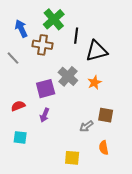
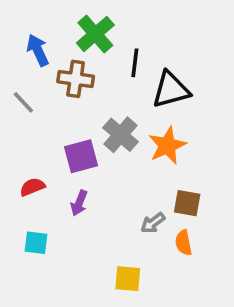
orange star: (94, 82) -> (167, 146), size x1.5
orange semicircle: (104, 148) -> (183, 243), moved

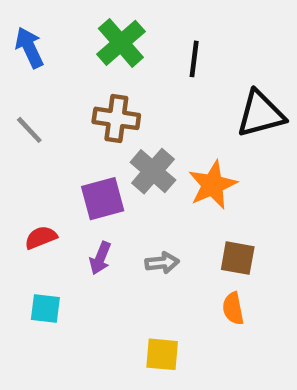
blue arrow: (38, 50) -> (29, 48), moved
black line: (135, 63) -> (194, 59), moved
brown cross: (76, 79) -> (116, 118), moved
black triangle: (171, 90) -> (261, 114), moved
gray arrow: (153, 223) -> (162, 263), moved, turned -150

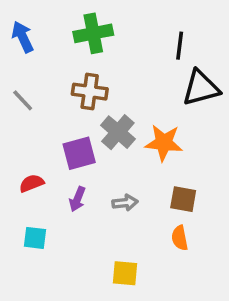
green cross: (121, 43) -> (93, 33), turned 30
black line: (194, 59) -> (180, 46), moved
orange star: (212, 185) -> (164, 143), turned 30

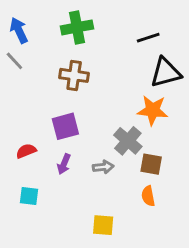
black line: (180, 46) -> (148, 38), turned 65
gray line: (23, 100) -> (14, 61), moved
gray cross: (118, 132) -> (128, 141), moved
orange star: (164, 143) -> (153, 110), moved

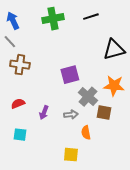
black line: (148, 38) -> (91, 17), moved
brown cross: (74, 75) -> (20, 65), moved
orange star: (153, 110) -> (114, 86), moved
purple square: (65, 126) -> (70, 75), moved
orange semicircle: (148, 196) -> (86, 133), moved

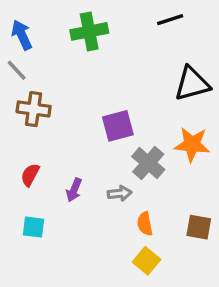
black line: (91, 17) -> (170, 20), moved
red semicircle: (18, 104) -> (30, 175), turned -40
brown square: (104, 113) -> (199, 227), moved
yellow square: (71, 155) -> (147, 261), moved, turned 35

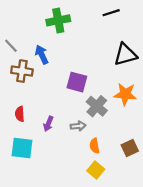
blue arrow: (22, 35) -> (42, 55), moved
purple square: (118, 126) -> (77, 82), turned 30
red semicircle: (30, 175) -> (20, 114), turned -32
cyan square: (34, 227) -> (22, 148), size x1.5
brown square: (199, 227) -> (130, 148), turned -35

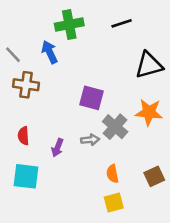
black line: (111, 13) -> (122, 23), moved
blue arrow: (42, 55) -> (50, 52), moved
gray arrow: (78, 126) -> (90, 140), moved
yellow square: (96, 170) -> (114, 203), turned 35

